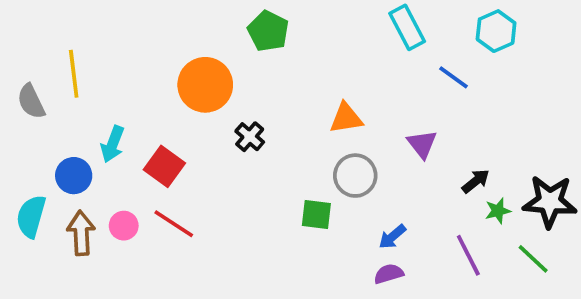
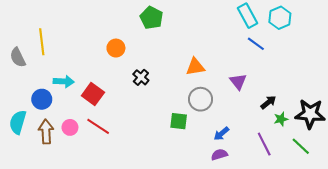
cyan rectangle: (407, 27) -> (248, 16), moved
orange circle: (205, 85) -> (116, 48), size x0.6
cyan arrow: (113, 144) -> (64, 81), turned -108

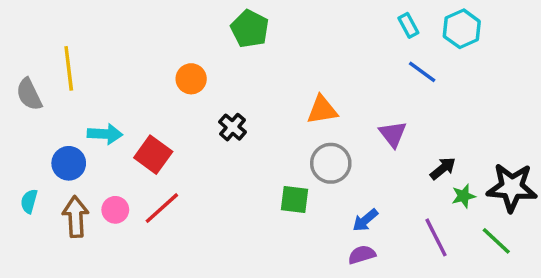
cyan rectangle: (248, 16) -> (408, 25), size x0.6
cyan semicircle: (18, 122) -> (29, 201), size x0.6
red line: (98, 126) -> (162, 208), turned -75

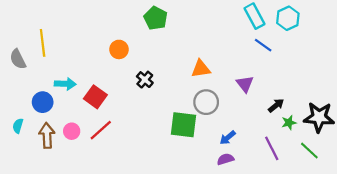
cyan rectangle: (408, 25) -> (255, 16), size x1.6
green square: (295, 199) -> (184, 125), size x1.5

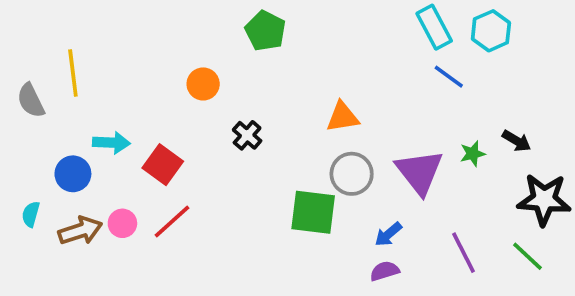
purple triangle: (245, 84) -> (419, 172), moved, size x1.6
black arrow: (276, 105) -> (517, 141), moved, turned 70
green star: (289, 123) -> (473, 154), moved
brown arrow: (47, 135) -> (80, 231), turned 75

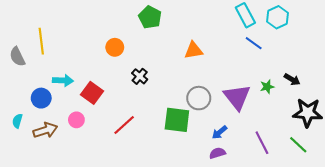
orange triangle: (342, 117) -> (194, 50), moved
red line: (172, 221) -> (124, 125), moved
pink circle: (122, 223) -> (76, 120), moved

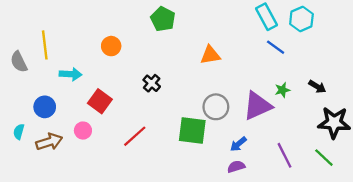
orange circle: (115, 47) -> (111, 46), moved
cyan arrow: (63, 80) -> (71, 74), moved
green star: (267, 87) -> (282, 90), moved
purple triangle: (237, 97) -> (258, 106), turned 44

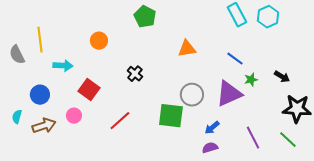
blue line: (276, 47) -> (235, 59), moved

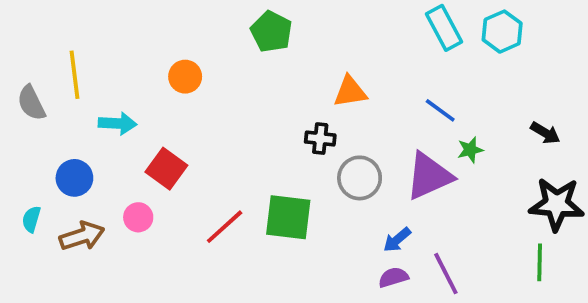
black cross: (135, 74) -> (320, 139), moved, turned -35
black arrow: (282, 77) -> (545, 133), moved
green square: (171, 116) -> (288, 217), moved
purple line: (253, 138) -> (446, 274), moved
green line: (288, 140) -> (540, 262), turned 48

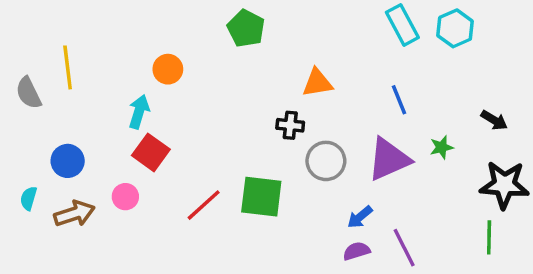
blue line: (440, 110) -> (399, 100), turned 32
cyan arrow: (118, 124) -> (139, 112), moved, turned -76
green star: (470, 150) -> (441, 147), moved

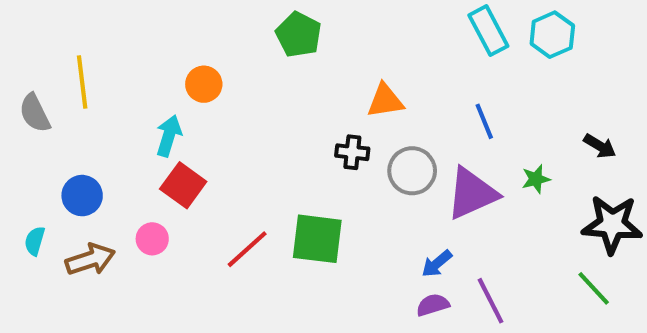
gray circle: (326, 161) -> (412, 171), moved
green line: (489, 237) -> (594, 288), turned -44

